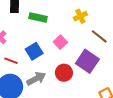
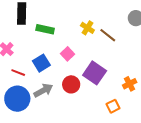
yellow cross: (80, 16) -> (87, 28), turned -32
brown line: (99, 36) -> (108, 35), moved

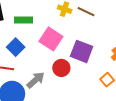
pink square: (68, 54) -> (51, 39), size x1.6
blue square: (41, 63) -> (16, 47), moved

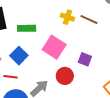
purple square: (82, 51) -> (85, 59), size x0.6

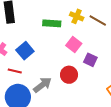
green rectangle: (27, 28) -> (52, 23), moved
pink square: (54, 47) -> (74, 45), moved, size x0.7

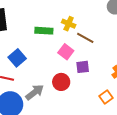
brown line: (98, 20) -> (85, 38), moved
purple square: (90, 60) -> (83, 67), turned -32

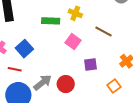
brown line: (85, 38) -> (103, 32), moved
purple square: (83, 67) -> (91, 64), moved
red circle: (61, 82) -> (66, 84), moved

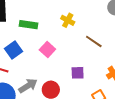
green rectangle: (51, 21) -> (29, 25), moved
pink square: (73, 41) -> (47, 50), moved

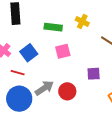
green rectangle: (29, 25) -> (53, 27), moved
pink square: (47, 50) -> (63, 51), turned 35

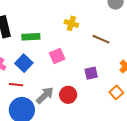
green rectangle: (53, 27) -> (31, 37), moved

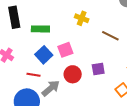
blue square: (24, 63) -> (44, 55), moved
red line: (16, 85) -> (33, 75), moved
red circle: (68, 95) -> (73, 74), moved

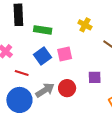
red circle: (73, 74) -> (67, 88), moved
red line: (33, 75) -> (22, 73), moved

